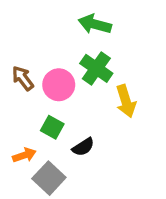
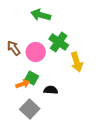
green arrow: (95, 24) -> (41, 15), moved
black semicircle: (83, 147) -> (51, 90), turned -144
orange arrow: (24, 155) -> (23, 84), moved

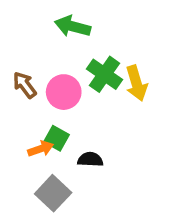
yellow arrow: (77, 62) -> (136, 83), moved

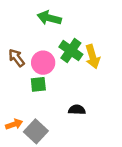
green square: (57, 138) -> (38, 84), moved, turned -35
orange arrow: (41, 149) -> (14, 124), moved
black semicircle: (90, 159) -> (77, 110), moved

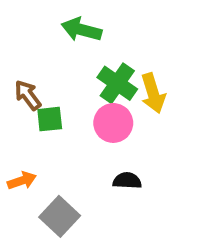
pink circle: (43, 63) -> (113, 123), moved
green square: (38, 84) -> (50, 119), moved
orange arrow: (14, 124) -> (22, 181), moved

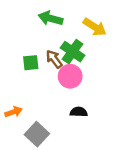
yellow arrow: (153, 93) -> (95, 27), moved, turned -40
brown arrow: (28, 95) -> (54, 59), moved
green square: (50, 119) -> (31, 63), moved

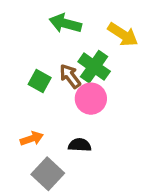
green square: (31, 63) -> (40, 81), turned 35
orange arrow: (13, 112) -> (32, 139), moved
black semicircle: (79, 112) -> (80, 145), moved

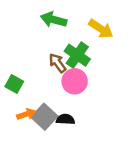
green square: (40, 81) -> (14, 84), moved
gray square: (48, 174) -> (44, 117), moved

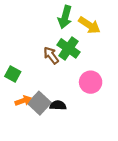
green arrow: (54, 20) -> (65, 17), moved, turned -90
pink circle: (75, 81) -> (91, 82), moved

